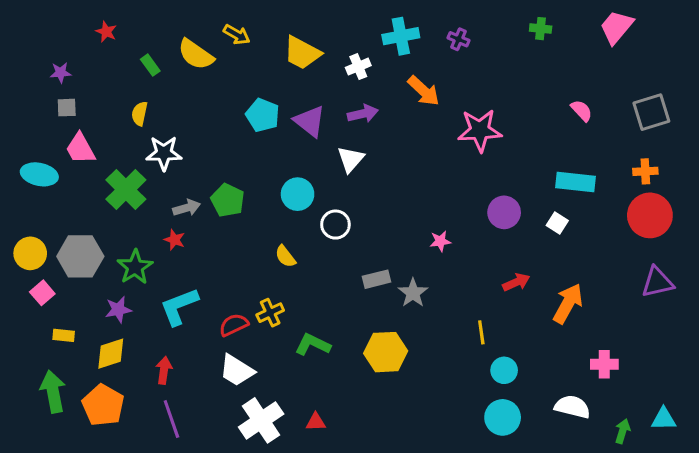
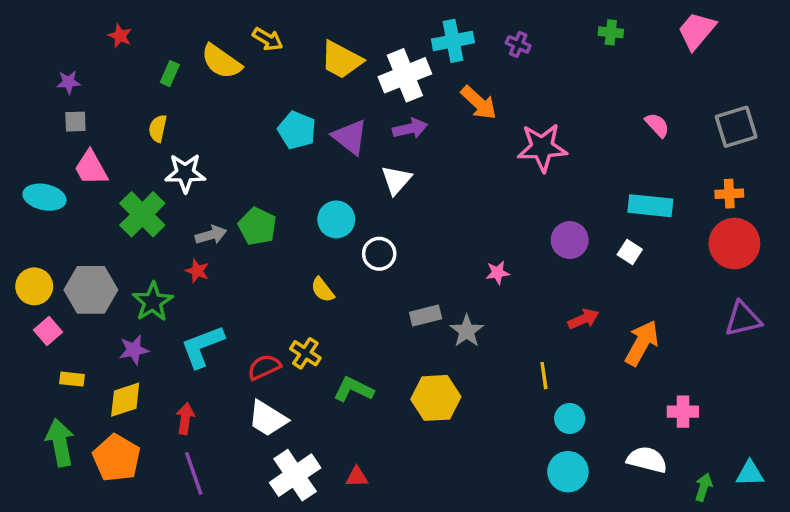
green rectangle: (150, 65) -> (170, 74), turned 60
white cross: (358, 67) -> (405, 75), size x1.8
yellow cross: (270, 313) -> (305, 353), turned -32

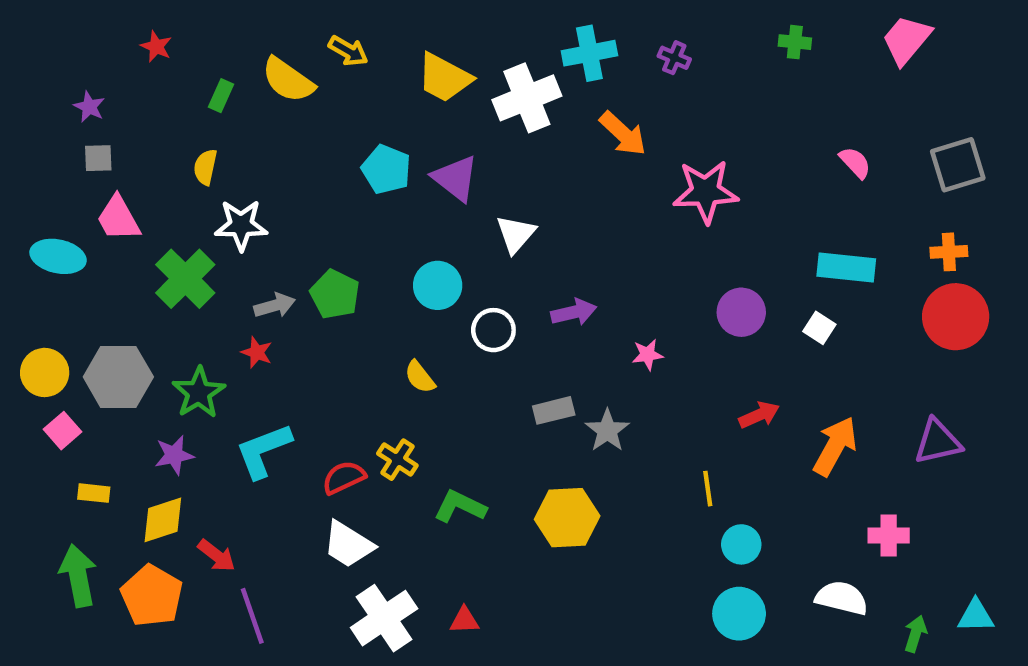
purple star: (69, 82) -> (89, 107), turned 30
purple arrow: (410, 128) -> (574, 312), moved
purple triangle: (743, 319) -> (938, 442), moved
red arrow: (185, 419) -> (217, 556), moved, turned 120

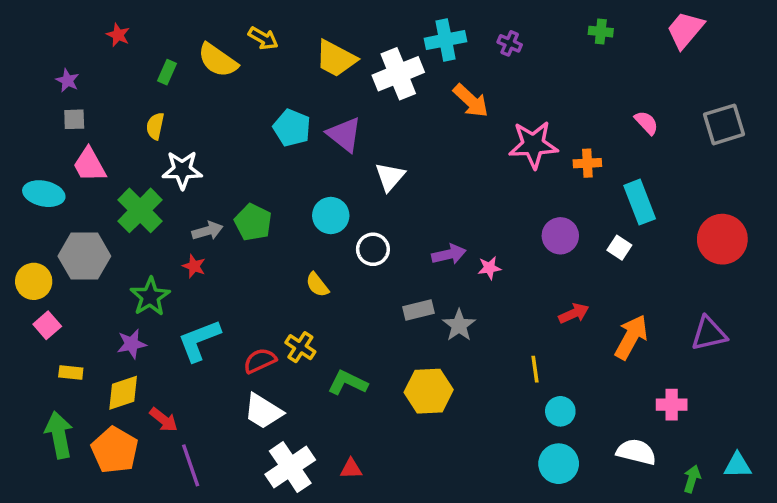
orange cross: (949, 252) -> (587, 163), moved
cyan rectangle: (846, 268) -> (640, 202), turned 63
purple arrow: (574, 312) -> (449, 254), moved
gray hexagon: (118, 377) -> (84, 256), moved

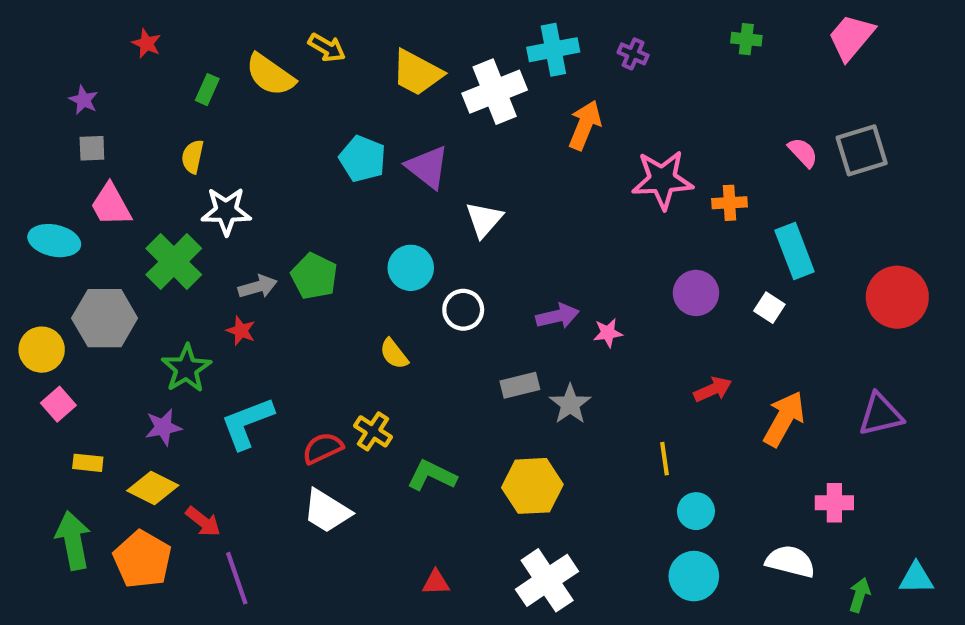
orange arrow: (471, 101) -> (585, 125), turned -111
gray square: (724, 124) -> (862, 150), moved
yellow diamond: (123, 393) -> (153, 488), turned 45
white cross: (290, 467) -> (547, 580), moved

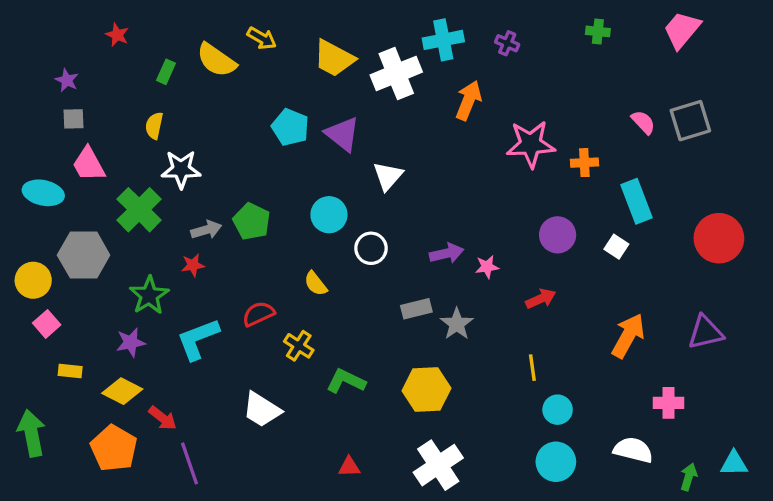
red star: (241, 331) -> (193, 265), turned -30
red arrow: (713, 389) -> (541, 299), moved
red semicircle: (323, 448) -> (258, 314), moved
green arrow: (73, 540) -> (32, 433), moved

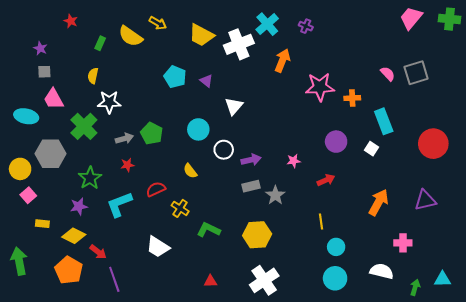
green cross: (598, 31) -> (450, 19), moved, size x1.5
cyan cross: (443, 40) -> (267, 24), turned -30
purple triangle: (342, 134) -> (206, 81), size x0.6
purple arrow: (447, 253) -> (251, 160), moved
red star: (193, 265) -> (127, 165), moved

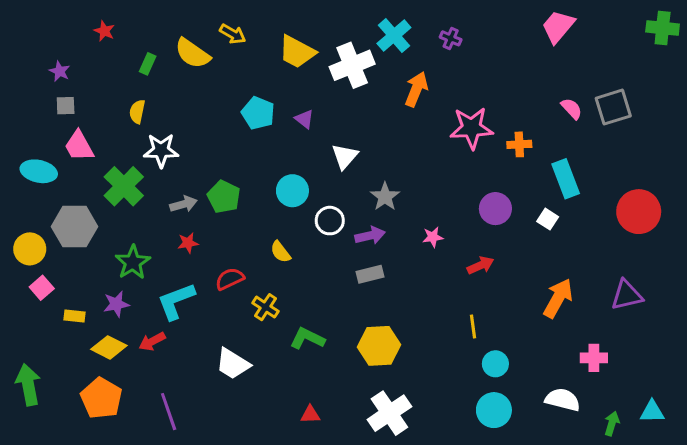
pink trapezoid: (411, 18) -> (558, 27), moved
gray star: (275, 195) -> (385, 197), moved
yellow rectangle: (42, 224) -> (75, 316), moved
red arrow: (98, 252) -> (152, 341), moved, turned 114

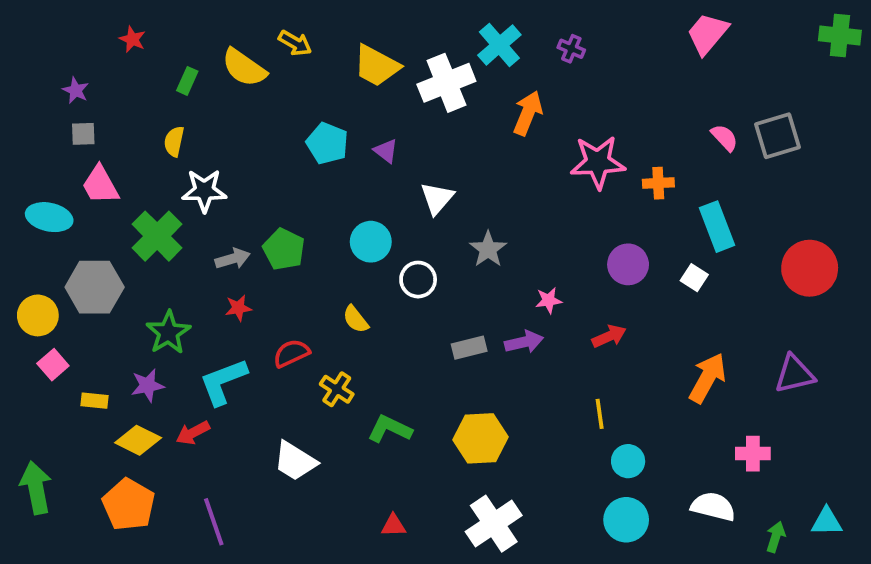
purple arrow: (370, 235) -> (524, 342), moved

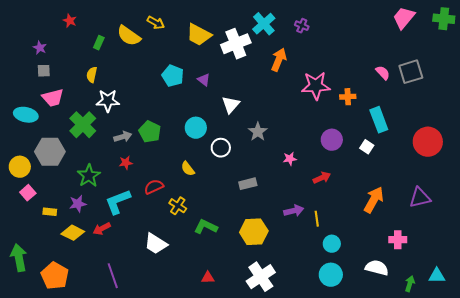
pink trapezoid: (707, 34) -> (404, 18), moved
pink trapezoid: (100, 185) -> (53, 98), turned -75
purple arrow: (524, 342) -> (294, 211), moved
orange pentagon: (129, 505) -> (55, 276), moved

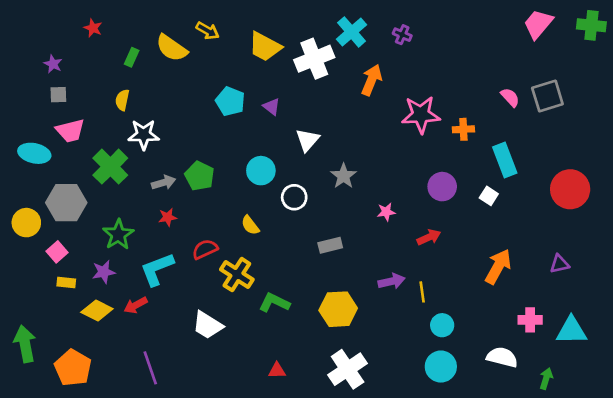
pink square: (28, 193) -> (57, 252), moved
purple triangle: (420, 198) -> (559, 264), size x0.7
yellow cross: (178, 206) -> (237, 275), size x1.4
cyan triangle: (437, 276) -> (571, 331), moved, size x1.4

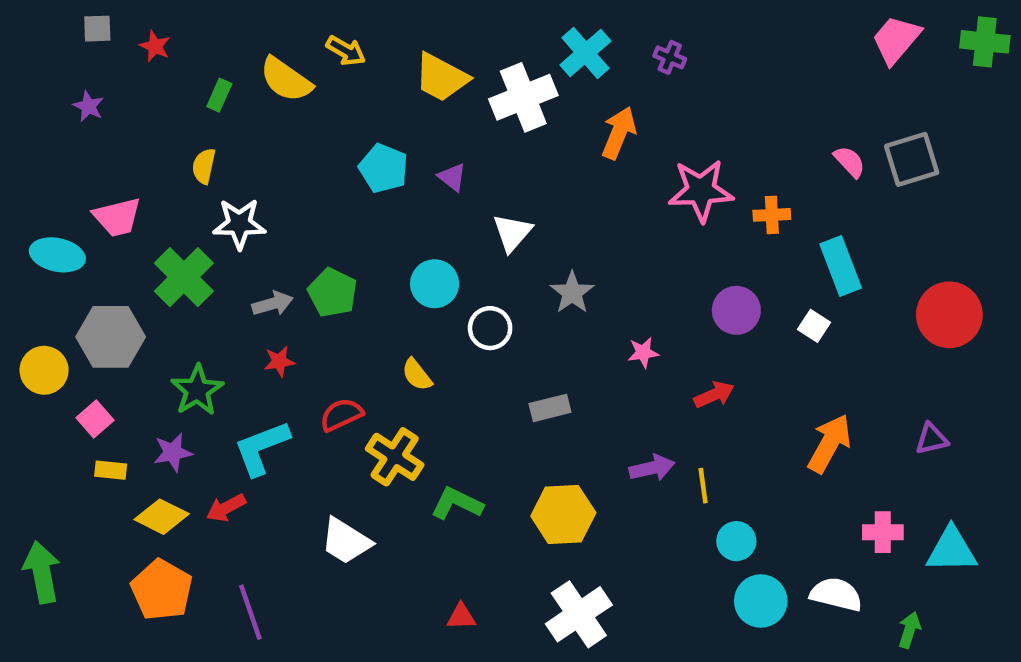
gray square: (58, 95) -> (97, 29), moved
cyan circle: (441, 367) -> (761, 601), moved
orange pentagon: (73, 368) -> (162, 590), moved

